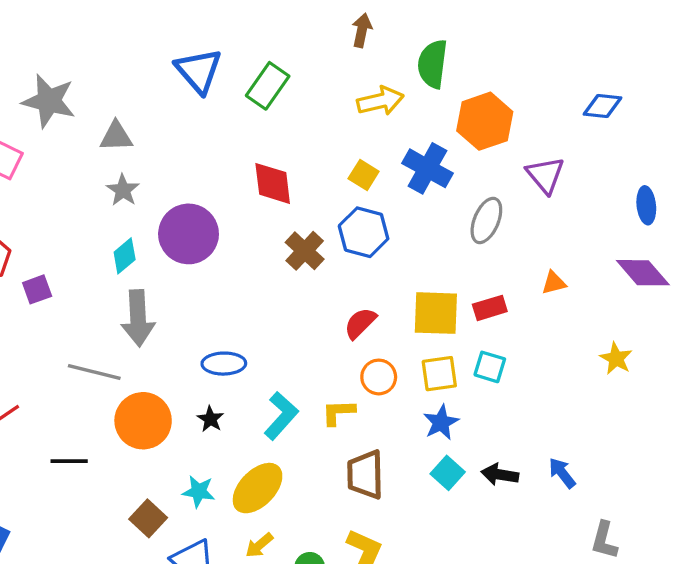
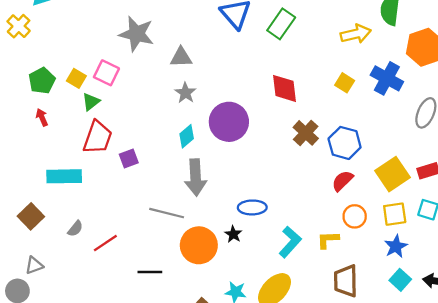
blue hexagon: (364, 232) -> (345, 143), moved
yellow square: (436, 313) -> (392, 174), turned -36
black star: (210, 419) -> (233, 234), moved

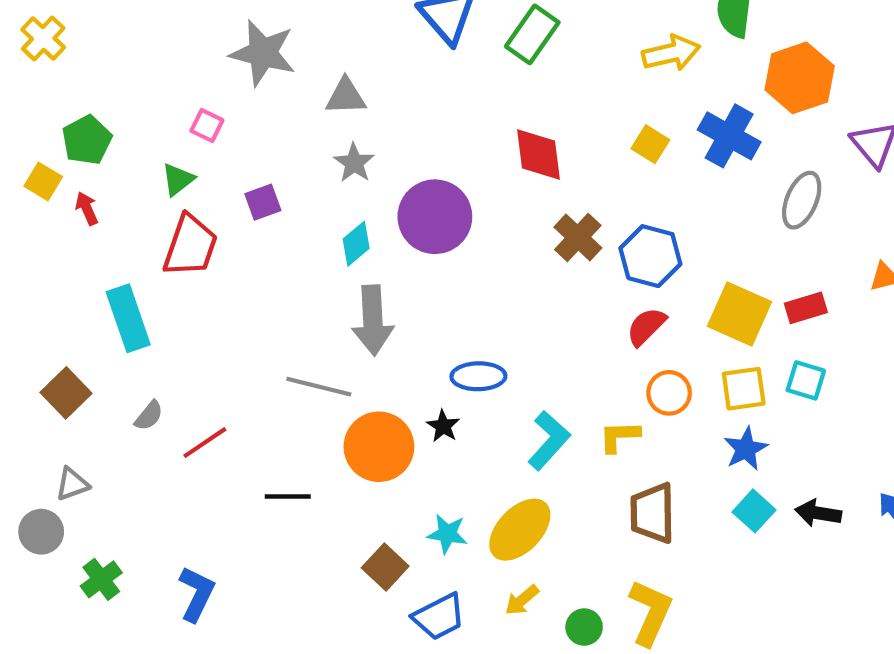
pink square: (106, 73) -> (207, 126), size x0.7
yellow square: (76, 78) -> (43, 181), moved
purple square: (129, 159) -> (263, 202), moved
yellow square: (392, 174) -> (740, 314), turned -32
cyan rectangle: (64, 176) -> (128, 318), turned 72

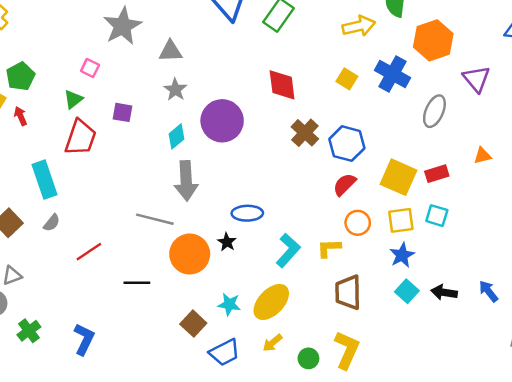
gray star: (263, 53) -> (122, 26), turned 30
purple square: (263, 202) -> (122, 112), turned 30
gray semicircle: (149, 416) -> (52, 223), moved

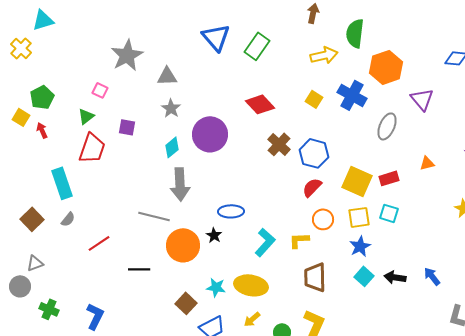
red diamond: (282, 85) -> (260, 104), turned -36
yellow ellipse: (271, 302) -> (251, 285), turned 56
green cross: (29, 331) -> (49, 309), turned -30

